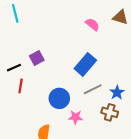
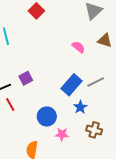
red line: (21, 86) -> (10, 105), turned -40
gray line: (93, 89) -> (96, 82), moved
blue star: (117, 92) -> (80, 107), moved

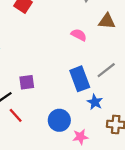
purple square: (26, 78) -> (27, 82), turned 32
blue rectangle: (71, 85) -> (80, 79), turned -50

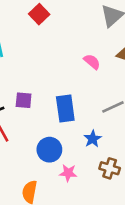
blue rectangle: (80, 79) -> (65, 108), moved

